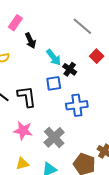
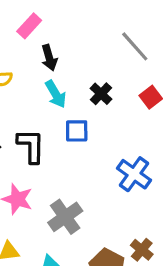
cyan arrow: (54, 57) -> (56, 94), moved
black cross: (70, 69) -> (101, 94), moved
blue cross: (77, 105) -> (134, 174), moved, turned 35

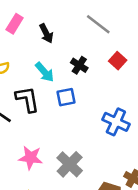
black arrow: (49, 58) -> (46, 33), moved
black L-shape: (31, 146) -> (27, 99), moved

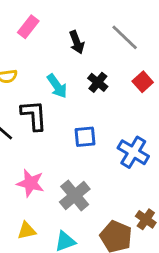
black arrow: (46, 33) -> (77, 42), moved
blue square: (66, 97) -> (85, 137), moved

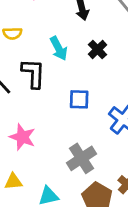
gray cross: (75, 195) -> (81, 158), moved

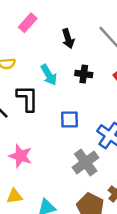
black cross: (98, 50) -> (84, 74), turned -35
gray cross: (81, 158) -> (86, 162), moved

